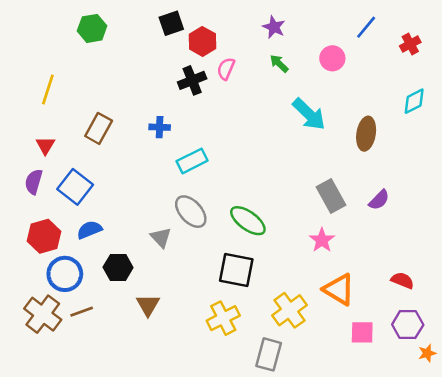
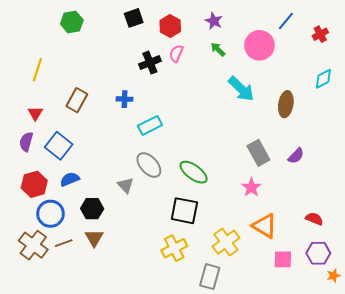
red hexagon: (202, 41) -> (170, 26), moved
pink circle: (332, 58) -> (259, 45), size x1.5
brown triangle: (148, 305) -> (94, 238), moved

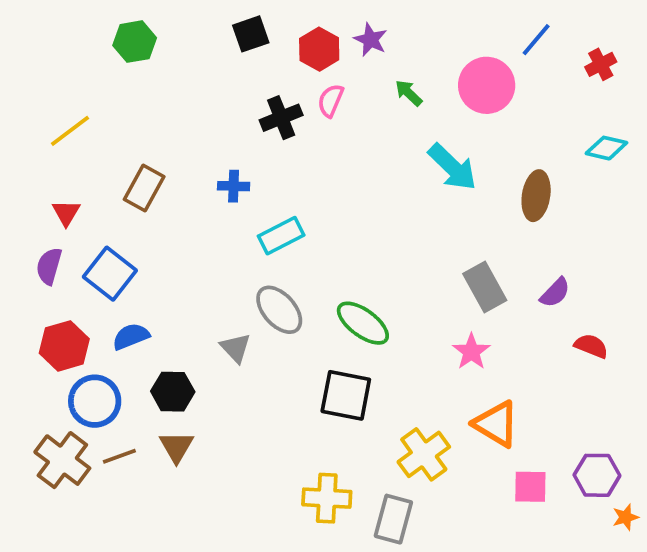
purple star: (214, 21) -> (371, 40), moved
yellow line: (37, 70) -> (70, 131), turned 35
cyan diamond: (323, 79) -> (606, 148), turned 40
red semicircle: (314, 219) -> (591, 346), moved
yellow cross: (174, 248) -> (327, 498), moved, turned 30

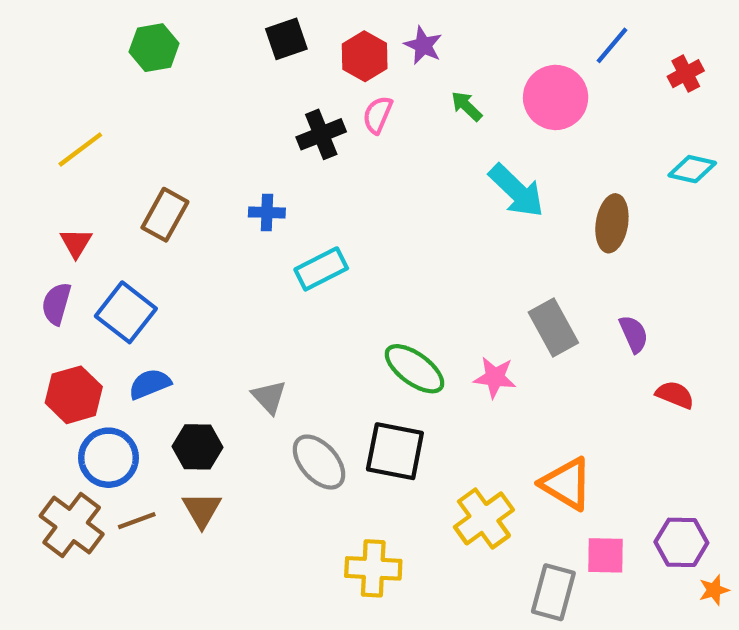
purple semicircle: (555, 293) -> (634, 334), turned -68
gray ellipse: (279, 310) -> (319, 462), moved
pink star: (471, 352) -> (495, 377), moved, turned -30
gray rectangle: (393, 519) -> (553, 592), moved

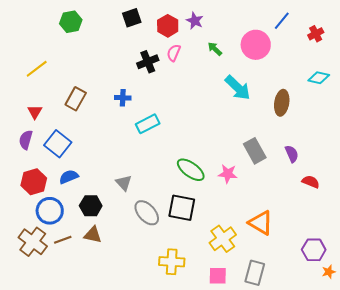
brown triangle: (202, 510) -> (93, 235), turned -48
pink square: (605, 555) -> (218, 276), moved

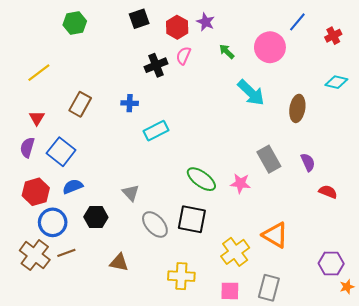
brown triangle: (93, 235) -> (119, 262), moved

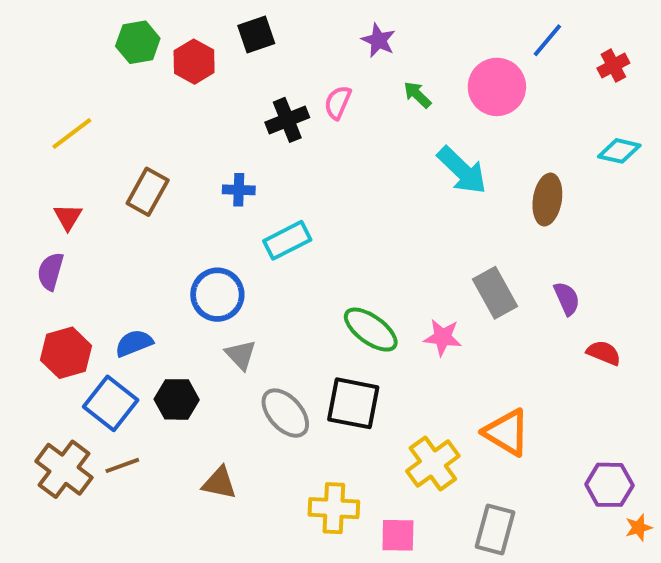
red hexagon: (177, 27) -> (194, 62), moved
blue square: (61, 152) -> (111, 403), moved
blue circle: (53, 222) -> (217, 295), moved
pink square: (230, 291) -> (398, 535), moved

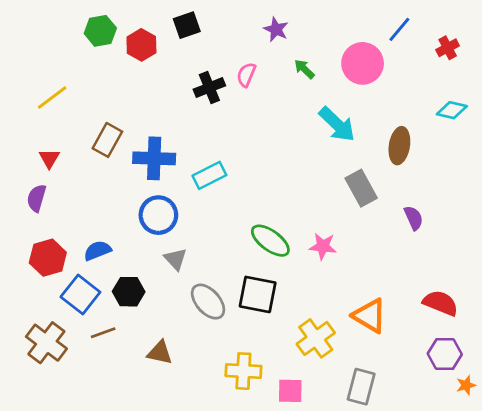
blue cross: (239, 190) -> (154, 158), moved, size x1.8
gray rectangle: (495, 293) -> (361, 188), moved
red semicircle: (604, 353) -> (440, 303), moved, size x1.4
brown line: (122, 465) -> (103, 333), moved

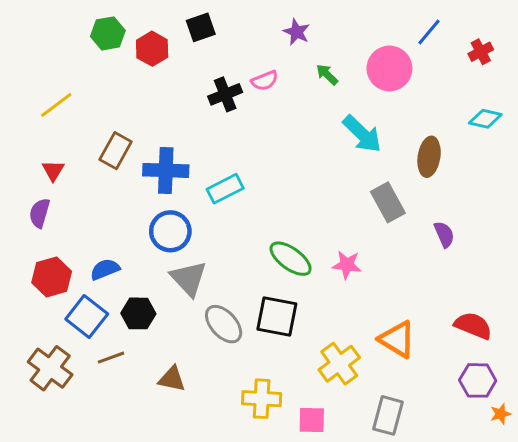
pink semicircle: (246, 75) -> (265, 81), turned -135
gray triangle: (175, 259) -> (189, 278), size x1.5

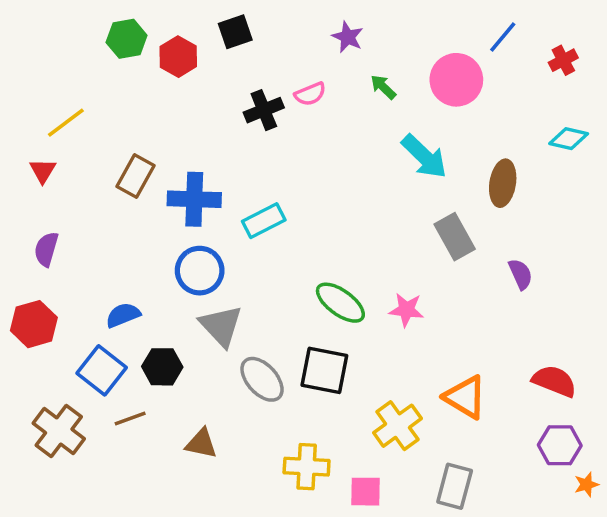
red triangle: (53, 170) -> (43, 171), moved
red hexagon: (52, 277) -> (34, 324), moved

